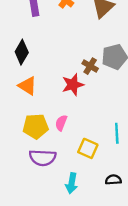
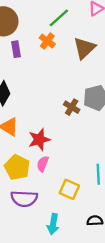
red star: (73, 85) -> (39, 140), moved
yellow pentagon: (36, 126) -> (17, 167), turned 30

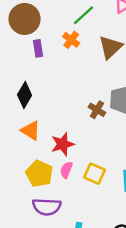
yellow square: (69, 189) -> (95, 174), moved

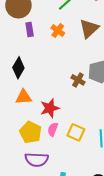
orange cross: (71, 40) -> (58, 31), moved
orange triangle: (31, 131) -> (23, 97), turned -36

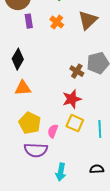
red star: (50, 108) -> (72, 99), moved
pink semicircle: (53, 129) -> (53, 131), moved

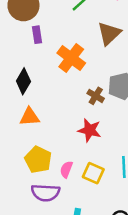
orange cross: (57, 22) -> (71, 58), moved, size x1.6
red star: (72, 99) -> (90, 130), turned 30
yellow square: (75, 123) -> (93, 173), moved

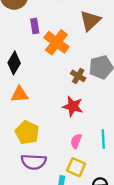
purple rectangle: (37, 35) -> (35, 26), moved
pink semicircle: (66, 169) -> (76, 141), moved
yellow square: (93, 173) -> (76, 167), moved

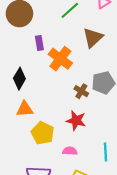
yellow pentagon: (27, 132) -> (43, 133), moved
pink semicircle: (76, 141) -> (70, 151), moved, turned 72

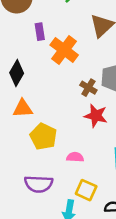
red star: (76, 121) -> (96, 116), moved

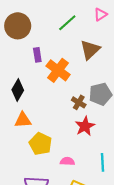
red star: (96, 116) -> (85, 126), turned 30

